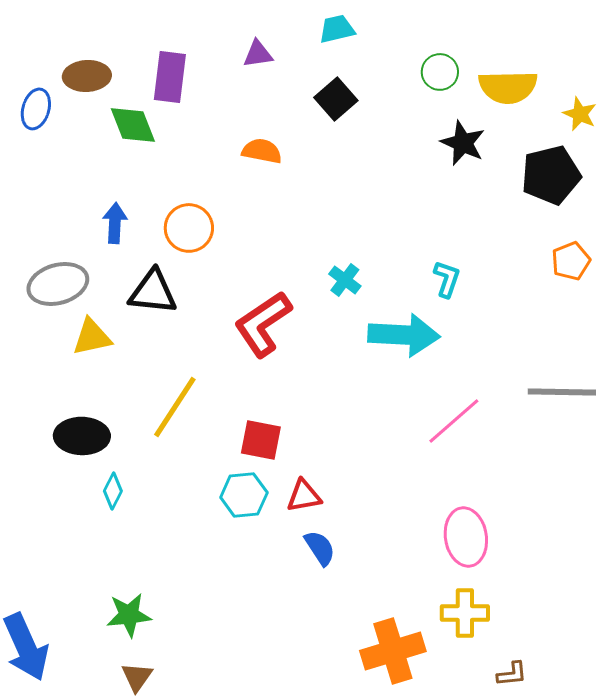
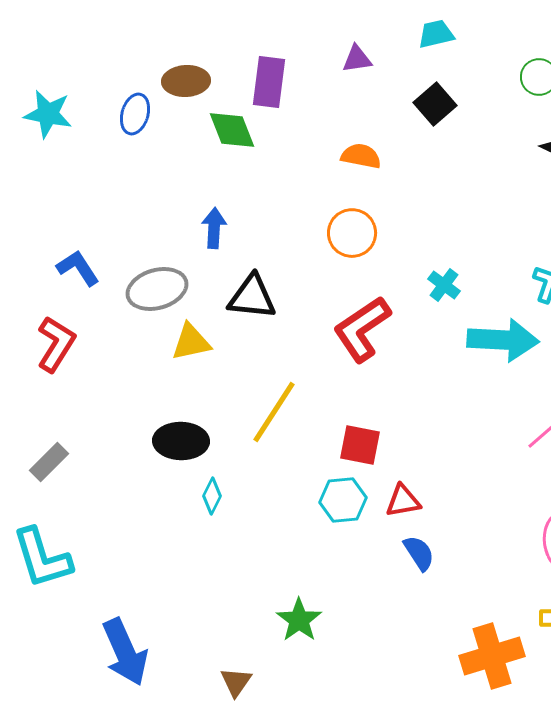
orange circle: (189, 228) -> (352, 233), moved
green star: (129, 615) -> (299, 620), moved, turned -30

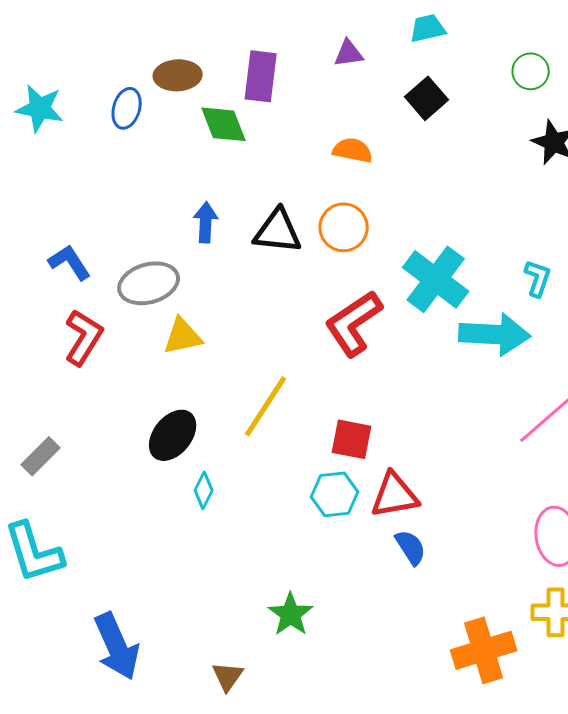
cyan cross: (444, 285) -> (436, 279), size x2.0
black triangle: (252, 297) -> (278, 231), moved
red L-shape: (56, 344) -> (84, 337), moved
black ellipse: (181, 441) -> (173, 435), turned -52
red triangle: (403, 501) -> (395, 495), size x1.4

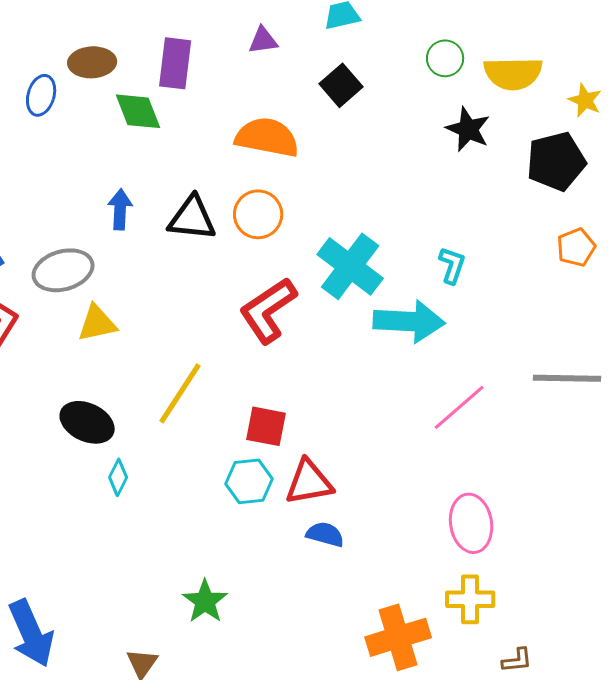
orange semicircle: (353, 150) -> (267, 137), size x1.6
black ellipse: (173, 435) -> (87, 422), turned 76
blue semicircle: (411, 547) -> (325, 534), turned -42

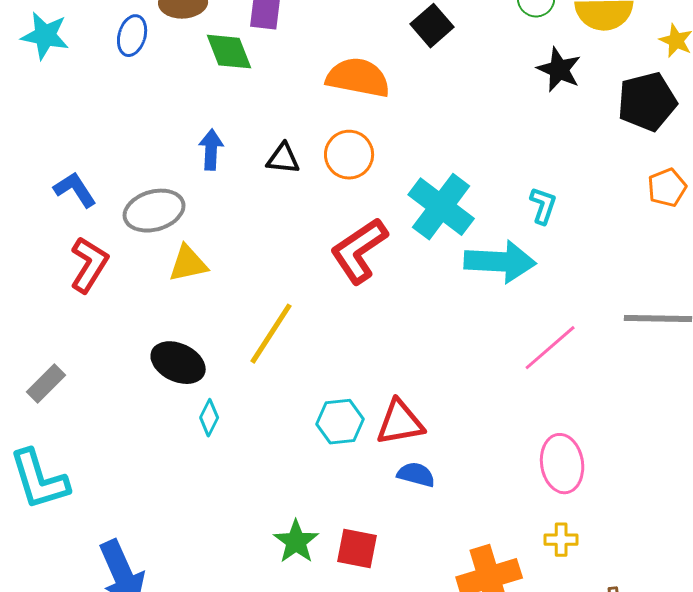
black triangle: (192, 218) -> (283, 159), size x0.7
red square: (266, 426) -> (357, 549), moved
yellow cross: (470, 599) -> (561, 540), size x0.7

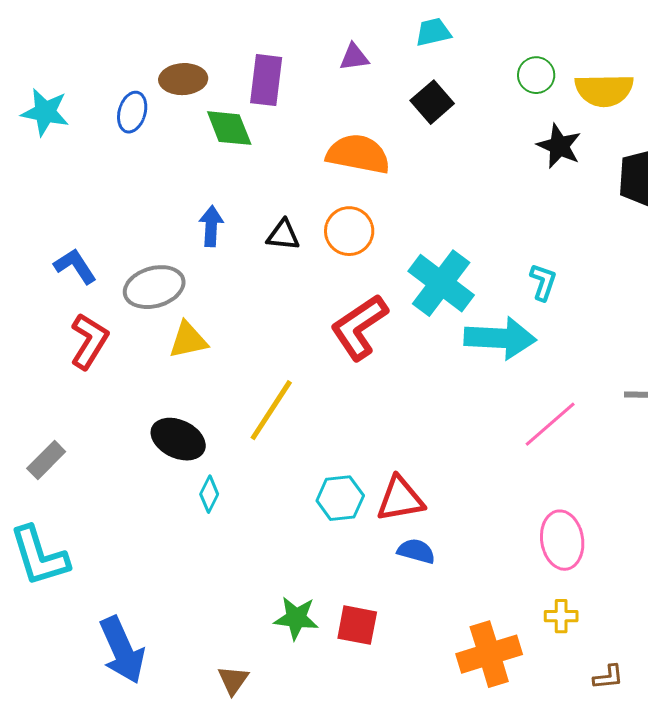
green star: (296, 542) -> (296, 618), turned -30

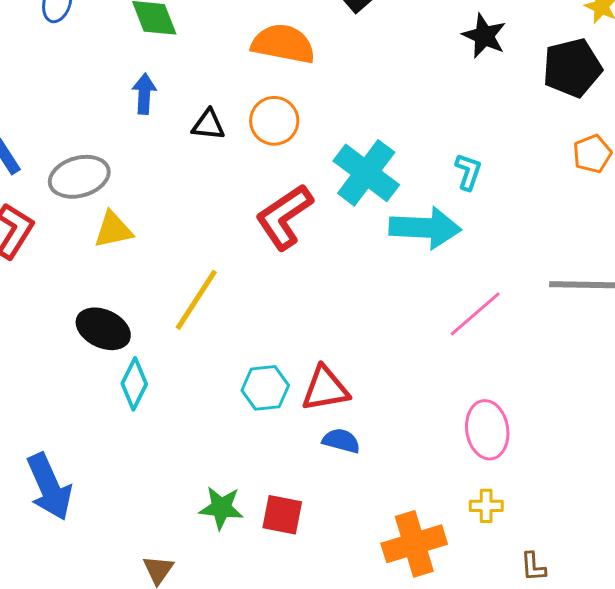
blue arrow: (211, 226) -> (144, 94), moved
cyan diamond: (209, 494) -> (134, 384), size x1.4
blue arrow: (122, 650) -> (49, 487), moved
brown L-shape: (608, 677) -> (533, 567), turned 92

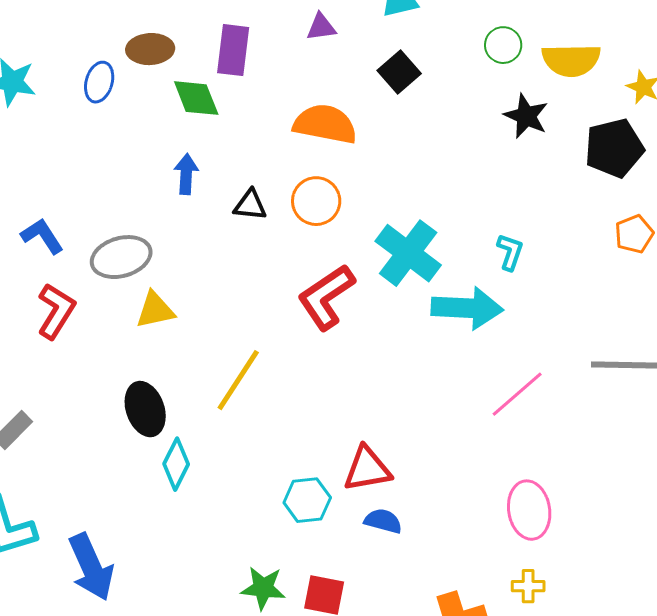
black ellipse: (103, 329) -> (145, 409), turned 46
cyan hexagon: (265, 388) -> (307, 500), moved

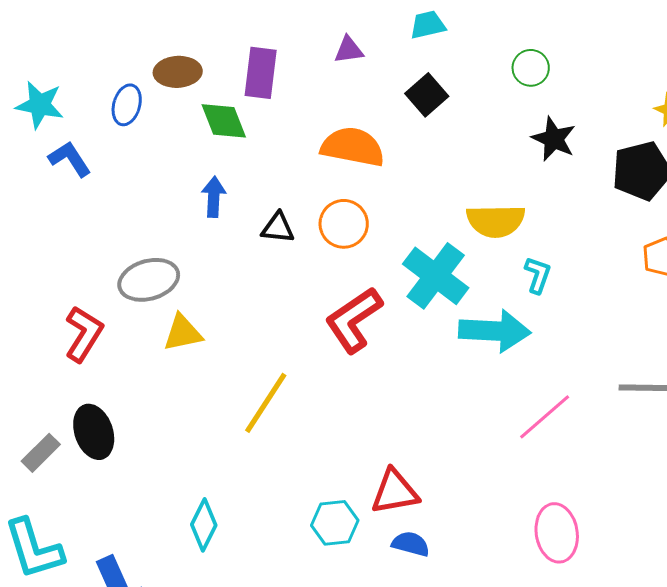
yellow semicircle: (571, 60) -> (496, 221), moved
blue L-shape: (42, 236) -> (70, 159), moved
black ellipse: (145, 409) -> (94, 432), moved
cyan diamond: (176, 464) -> (204, 525), moved

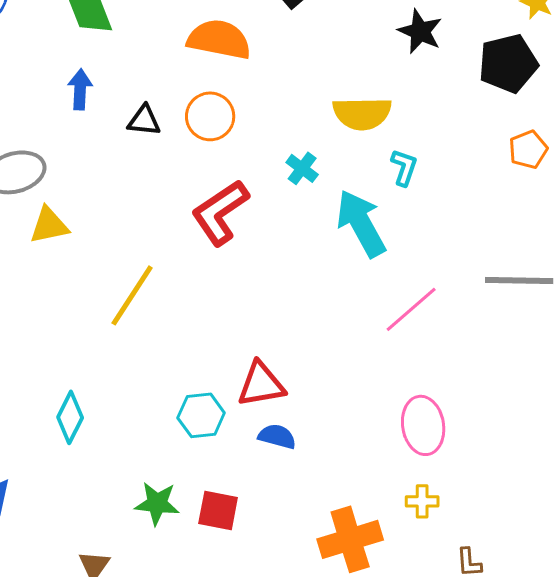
cyan cross: (436, 276) -> (302, 168), size x0.5
cyan arrow: (495, 331) -> (361, 223), turned -122

